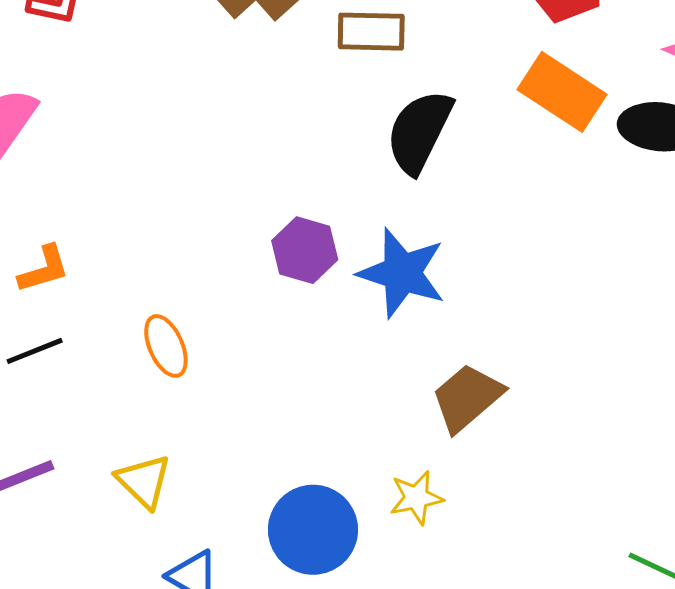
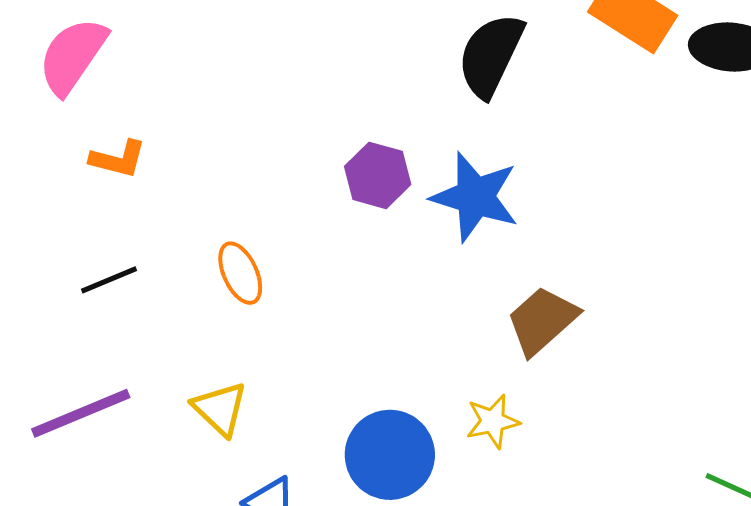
orange L-shape: (44, 269) -> (118, 159), moved, turned 32

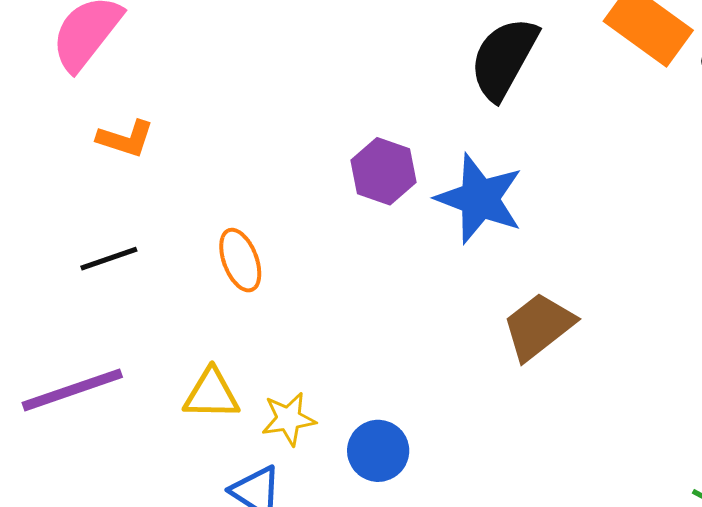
yellow triangle: (220, 409) -> (211, 394), turned -46
yellow star: (493, 421) -> (289, 419), moved
blue circle: (390, 455) -> (378, 451), size x0.7

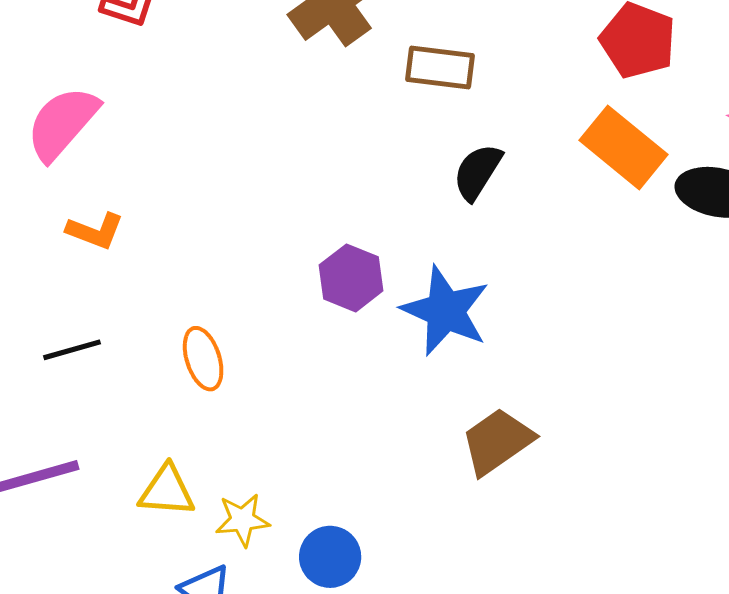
black semicircle: (504, 58) -> (478, 172), size x0.7

